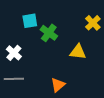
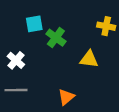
yellow cross: (93, 23) -> (106, 26), turned -35

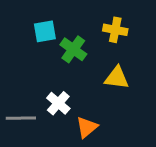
yellow cross: (106, 26) -> (115, 30), moved
white cross: (16, 60) -> (58, 103), moved

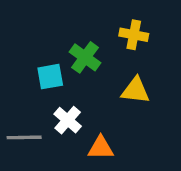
cyan square: (45, 31) -> (50, 77), moved
orange triangle: (87, 127) -> (101, 148), turned 40

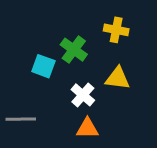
cyan square: (50, 77) -> (43, 66), turned 30
white cross: (68, 120) -> (83, 95), moved

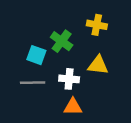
white cross: (83, 95) -> (69, 79), turned -36
gray line: (21, 119) -> (33, 83), moved

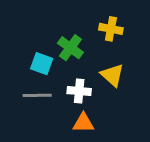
yellow triangle: (98, 65) -> (112, 75), turned 35

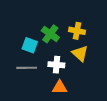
yellow cross: (111, 29) -> (77, 31), moved

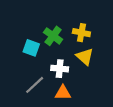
gray line: (27, 68) -> (35, 85), moved, turned -42

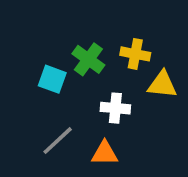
yellow triangle: (85, 57) -> (162, 85), moved, turned -36
white cross: (60, 69) -> (115, 108), moved

